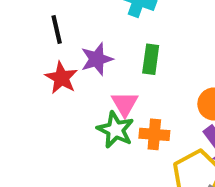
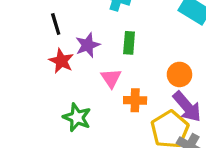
green star: (115, 130) -> (77, 117), moved

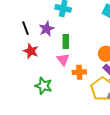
green rectangle: (129, 43) -> (66, 41), moved
purple star: (88, 45) -> (47, 29), moved

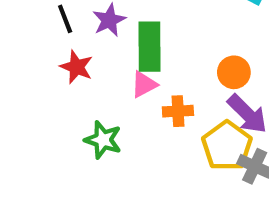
green rectangle: (66, 41) -> (149, 47), size x1.6
pink triangle: (63, 59) -> (144, 85), turned 40

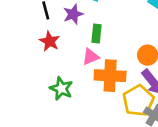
green rectangle: (149, 47) -> (97, 33), size x0.6
orange cross: (178, 111) -> (110, 76), size x1.6

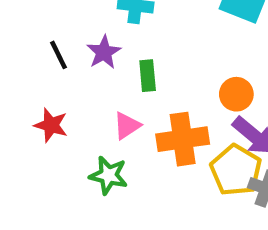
red star: (50, 41) -> (51, 125), moved
pink triangle: (91, 57) -> (127, 126), moved

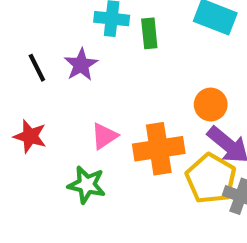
green rectangle: (148, 76) -> (149, 33), moved

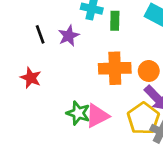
pink triangle: (104, 136) -> (97, 116), moved, size x1.4
orange cross: (159, 149) -> (115, 68), moved
green star: (87, 185) -> (78, 113), moved

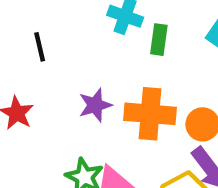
purple star: (69, 36) -> (95, 105), moved

